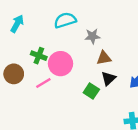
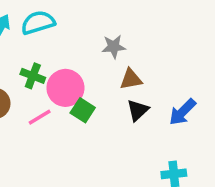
cyan semicircle: (65, 20) -> (38, 23), moved
green square: (91, 91) -> (83, 110), moved

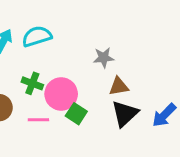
black triangle: (138, 110) -> (125, 114), size x1.4
pink line: (40, 117) -> (38, 120), turned 30

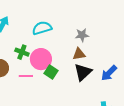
cyan semicircle: (37, 36) -> (42, 28), moved
gray star: (104, 58) -> (82, 35), moved

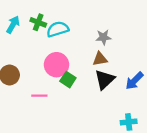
green cross: (22, 52) -> (38, 22), moved
pink line: (26, 76) -> (39, 96), moved

